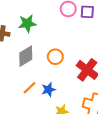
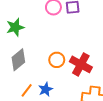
orange circle: (55, 57) -> (57, 60), moved

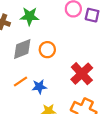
orange circle: (57, 60) -> (47, 50), moved

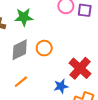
blue star: (39, 87) -> (61, 86), moved

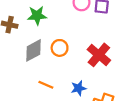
red cross: (80, 68) -> (99, 55), moved
orange line: (21, 82) -> (46, 85), moved, turned 64

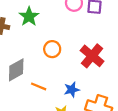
green star: (37, 15) -> (29, 16), turned -30
gray diamond: (34, 50) -> (16, 70), moved

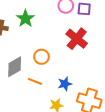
orange circle: (52, 49) -> (41, 57), moved
red cross: (92, 56) -> (77, 39), moved

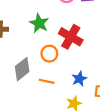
green star: (25, 19) -> (39, 23), moved
red cross: (77, 39) -> (71, 37), moved

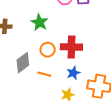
red cross: (71, 37) -> (71, 47), moved, turned -30

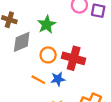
gray diamond: (23, 63) -> (22, 42), moved
blue star: (73, 73) -> (58, 79), moved

